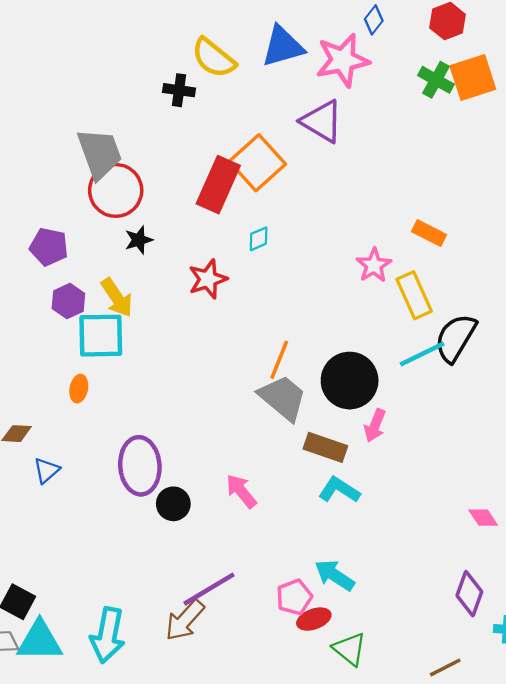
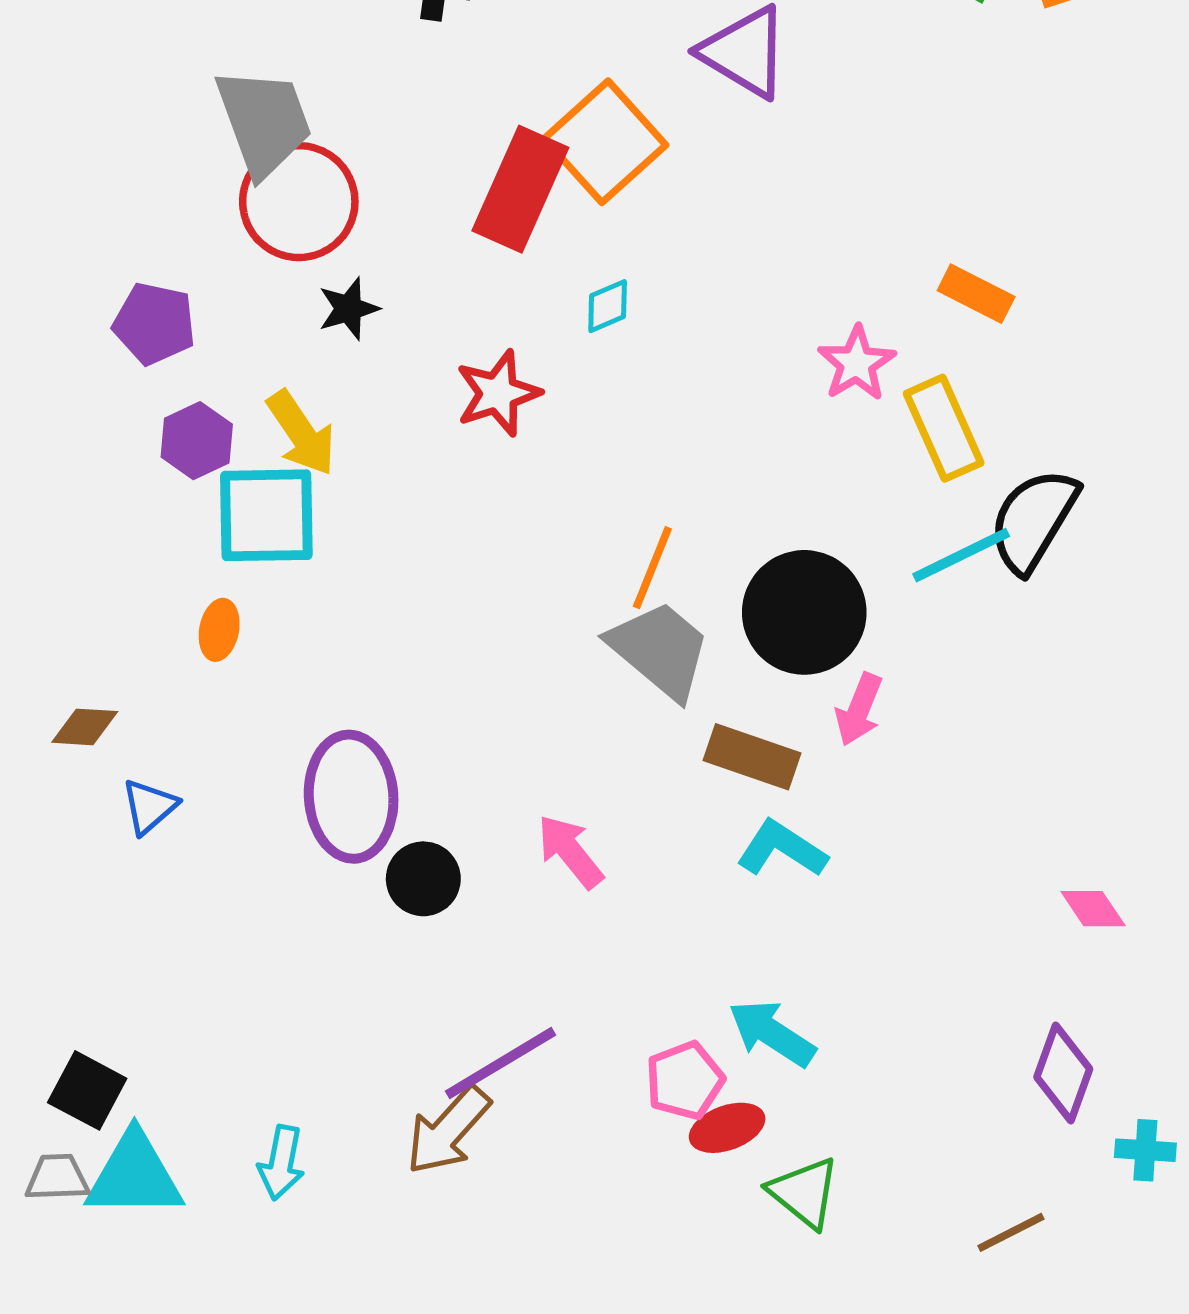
cyan arrow: (108, 635) -> (281, 1163), size x0.6

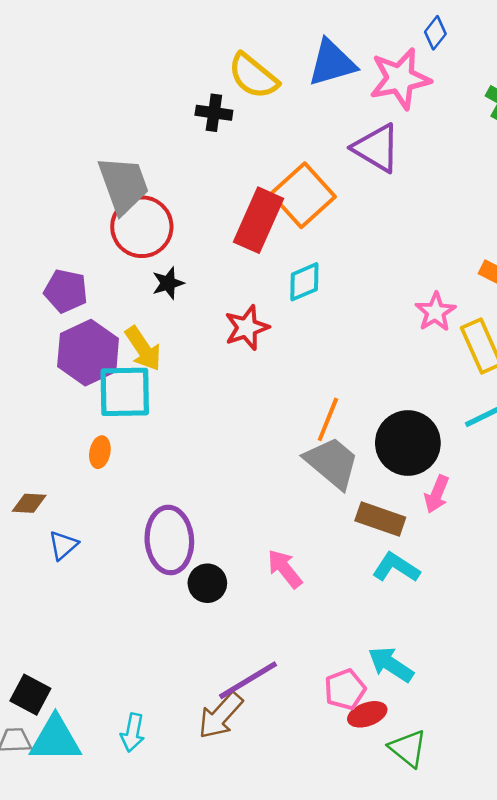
cyan diamond: (608, 306) -> (304, 282), size x1.4
purple hexagon: (197, 441) -> (88, 353), size x1.6

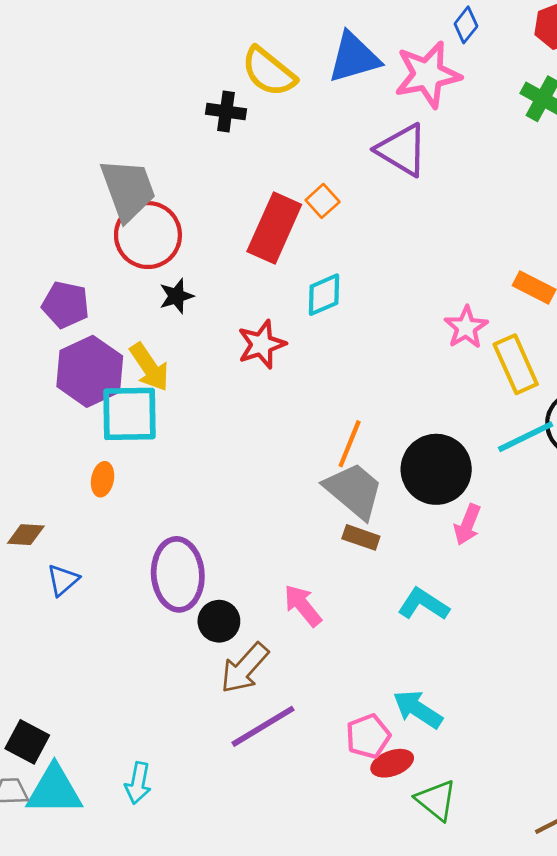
orange square: (303, 195) -> (323, 201), size x0.5
brown rectangle: (380, 519) -> (361, 537), moved, size x0.7
brown arrow: (220, 716) -> (245, 668), moved

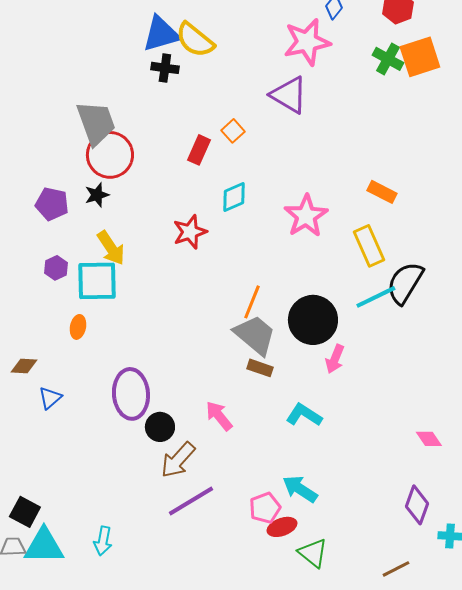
blue triangle: (354, 58) -> (161, 34), moved
red rectangle: (274, 228) -> (199, 150), size x0.6
black star: (176, 296) -> (97, 195), moved
pink star: (466, 327) -> (306, 216), moved, size x1.4
purple hexagon: (90, 371) -> (56, 268), moved, size x0.5

